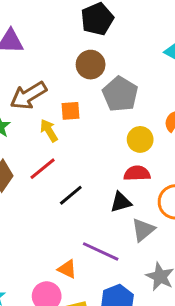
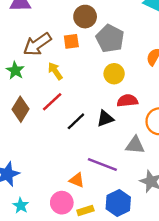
orange square: (71, 111) -> (71, 41), moved
yellow circle: (140, 139) -> (114, 74), moved
black triangle: (121, 202) -> (105, 119), moved
gray triangle: (143, 230) -> (135, 145), turned 48

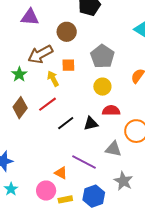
brown circle: (85, 17) -> (67, 32), moved
orange square: (71, 41) -> (68, 65), moved

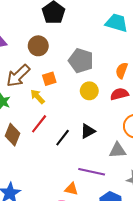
red semicircle: (111, 110) -> (119, 94), moved

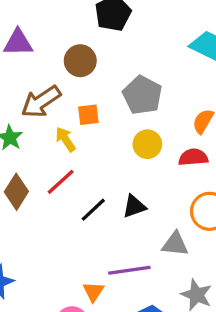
purple line: (92, 172) -> (129, 270), turned -30
orange triangle: (71, 189) -> (93, 292), turned 40

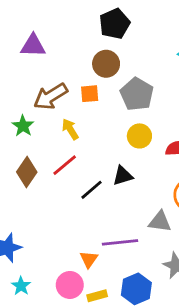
brown circle: (80, 61) -> (106, 64), moved
orange square: (88, 115) -> (90, 94), moved
black triangle: (134, 206) -> (123, 176), moved

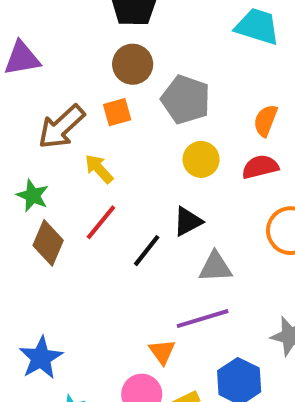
green star: (23, 126) -> (33, 196), moved
gray triangle: (160, 222) -> (215, 267), moved

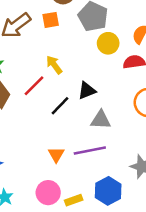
yellow circle: (201, 159) -> (108, 43), moved
yellow arrow: (99, 169) -> (54, 65), moved
orange triangle: (162, 352) -> (56, 155), moved

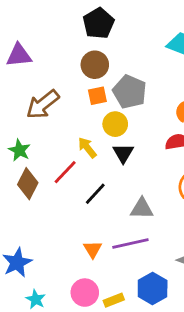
orange square: (51, 20) -> (97, 96), moved
yellow circle: (108, 43) -> (115, 124), moved
black triangle: (87, 91) -> (123, 153), moved, turned -36

